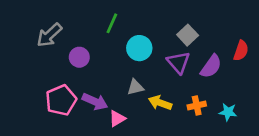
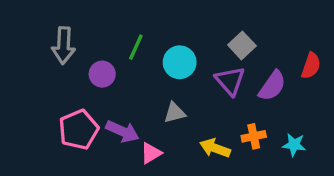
green line: (112, 23) -> (136, 47), moved
gray arrow: (49, 35) -> (63, 45), turned -44
yellow arrow: (160, 103) -> (215, 148), moved

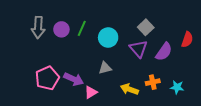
purple circle: (102, 74) -> (61, 29), moved

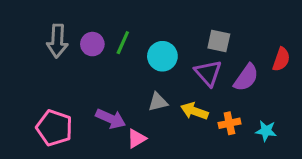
gray square: (146, 27) -> (219, 41), turned -35
pink pentagon: (47, 78) -> (54, 128), moved, turned -30
yellow arrow: (129, 89) -> (194, 111), moved

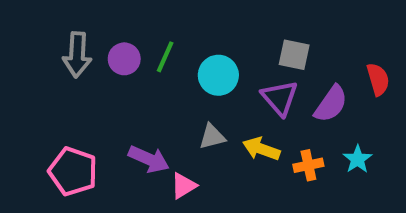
red semicircle: (281, 59) -> (378, 79), turned -35
cyan star: (266, 131) -> (358, 159), moved, turned 30

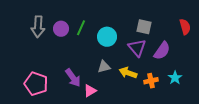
red semicircle: (378, 79) -> (185, 27), moved
purple arrow: (149, 159) -> (73, 78), turned 30

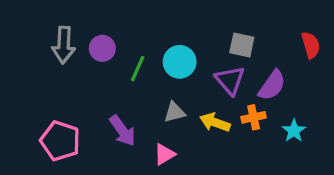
green line: (81, 28) -> (138, 69), moved
orange cross: (151, 81) -> (254, 117), moved
pink triangle: (90, 91) -> (164, 154), moved

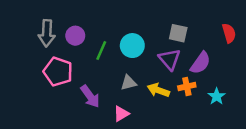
pink pentagon: (60, 141) -> (58, 72), moved

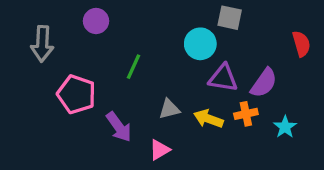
gray arrow: (47, 33) -> (42, 44), moved
gray square: (178, 33) -> (230, 18), moved
purple circle: (75, 36) -> (96, 21), moved
cyan circle: (132, 46) -> (200, 44), moved
purple triangle: (169, 59) -> (223, 78), turned -40

